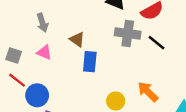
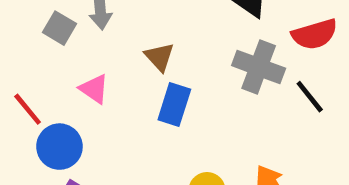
pink triangle: (44, 52) -> (94, 89), moved
gray square: (14, 56) -> (59, 28), moved

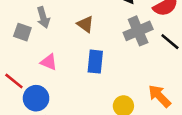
brown triangle: (159, 57) -> (85, 24), moved
gray cross: (259, 67) -> (138, 31), turned -32

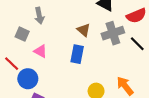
brown triangle: (85, 24) -> (84, 30), moved
gray square: (22, 32) -> (22, 34), moved

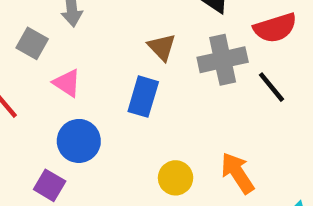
blue circle: (28, 79) -> (79, 141), moved

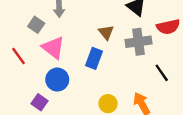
pink triangle: (67, 83) -> (53, 48), size x1.5
black line: (271, 87) -> (162, 73), moved

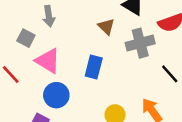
brown triangle: (106, 32) -> (106, 27), moved

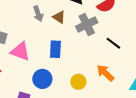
gray arrow: (49, 16) -> (38, 14), moved
blue circle: (56, 95) -> (42, 79), moved

